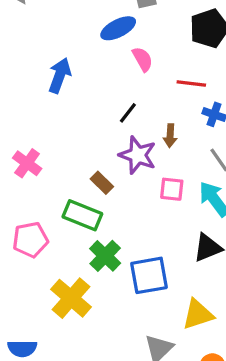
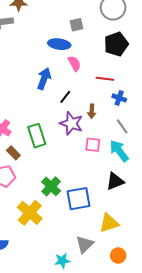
blue ellipse: (118, 28) -> (59, 44), turned 35
blue arrow: (60, 75) -> (44, 79), moved
brown rectangle: (102, 183) -> (13, 153), moved
green rectangle: (82, 215) -> (37, 136), moved, turned 50

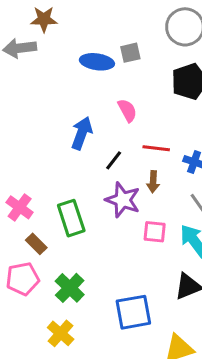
blue ellipse: (59, 44) -> (97, 62), moved
red line: (105, 79) -> (156, 148), moved
green cross: (51, 186) -> (70, 288), moved
yellow cross: (30, 213) -> (61, 333), size x0.7

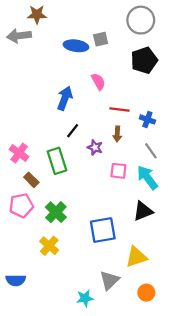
black line: (114, 160) -> (73, 131), moved
purple star: (123, 200) -> (95, 147), size x0.6

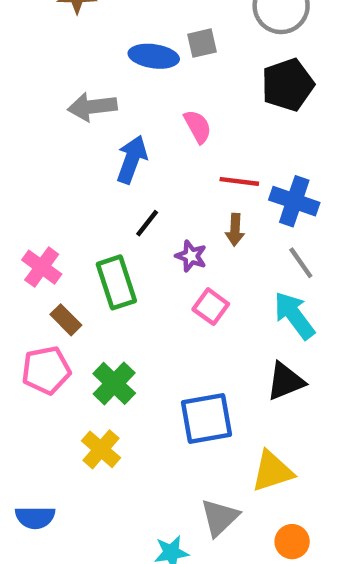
gray arrow: (19, 36) -> (92, 107), moved
blue cross: (147, 119) -> (294, 201), size x1.5
pink square: (118, 171) -> (211, 307), moved, turned 30

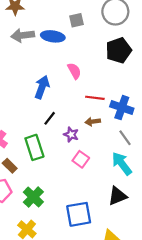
gray square: (202, 43) -> (77, 20), moved
gray arrow: (92, 107) -> (23, 35), moved
brown arrow: (235, 230) -> (93, 122), turned 80

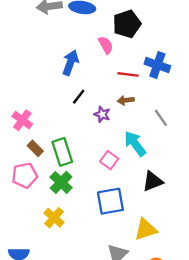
black pentagon: (119, 50) -> (127, 24), moved
blue cross: (122, 108) -> (157, 65), moved
green rectangle: (34, 147) -> (62, 152), moved
pink square: (81, 159) -> (109, 160), moved
cyan arrow: (122, 164) -> (135, 144), moved

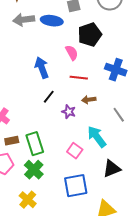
blue arrow: (70, 63) -> (42, 68), turned -40
red line: (128, 74) -> (79, 78), moved
brown rectangle: (35, 148) -> (12, 141), turned -56

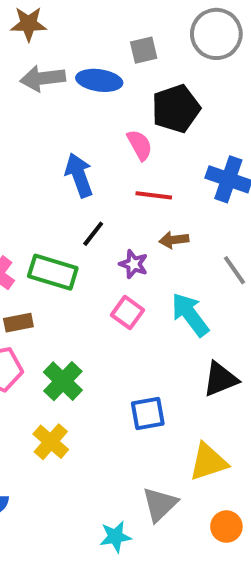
green rectangle: (35, 144) -> (53, 272), moved, turned -55
pink square: (75, 151) -> (127, 313), moved
blue square: (76, 186) -> (148, 413), size x0.7

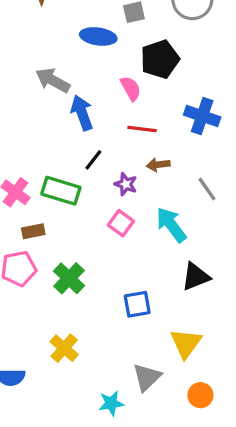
gray arrow: (43, 78) -> (53, 80), moved, turned 36
yellow cross: (51, 442) -> (64, 348), moved
yellow triangle: (208, 462) -> (186, 343), turned -36

